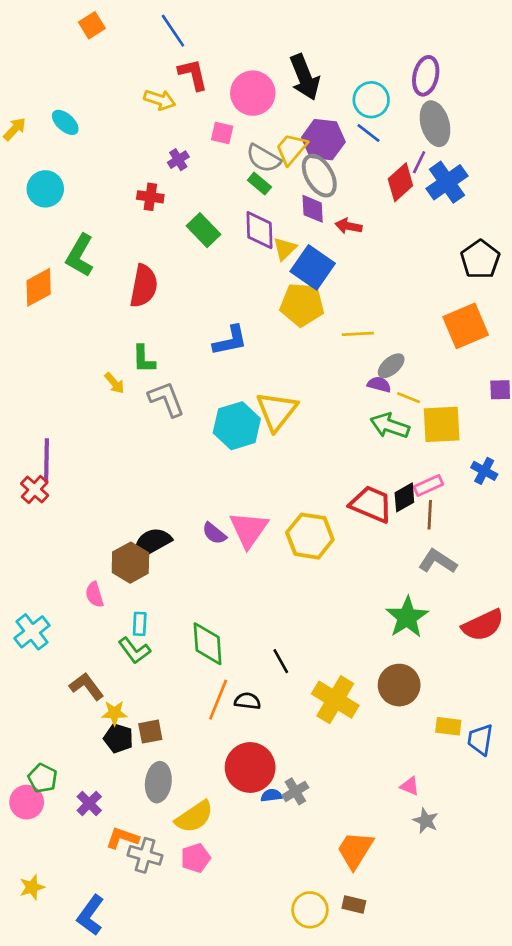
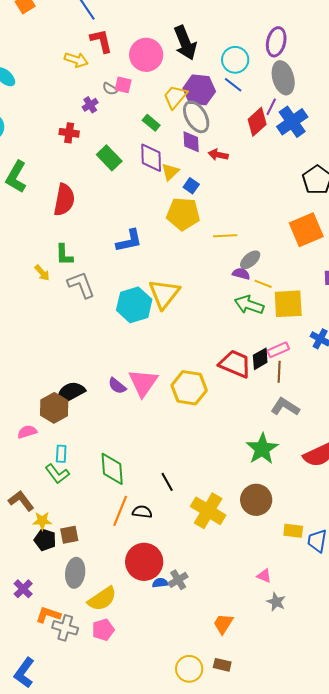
gray semicircle: (263, 158) -> (110, 89), moved, size x0.6
blue square: (313, 267) -> (191, 186), size x0.5
pink semicircle: (94, 595) -> (27, 432), turned 90
orange trapezoid: (355, 850) -> (223, 624), size x0.7

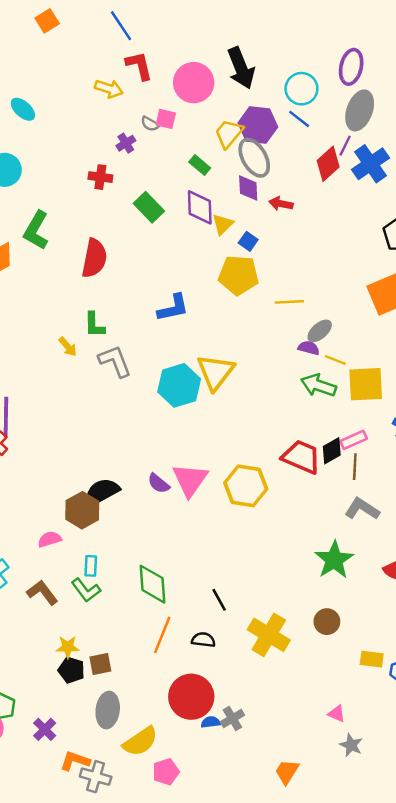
gray ellipse: (283, 78) -> (360, 110), turned 36
brown circle: (256, 500) -> (327, 622), size x0.7
brown L-shape: (21, 501) -> (42, 593), moved
black semicircle: (142, 512) -> (203, 640), moved
pink pentagon: (103, 630) -> (166, 772), moved

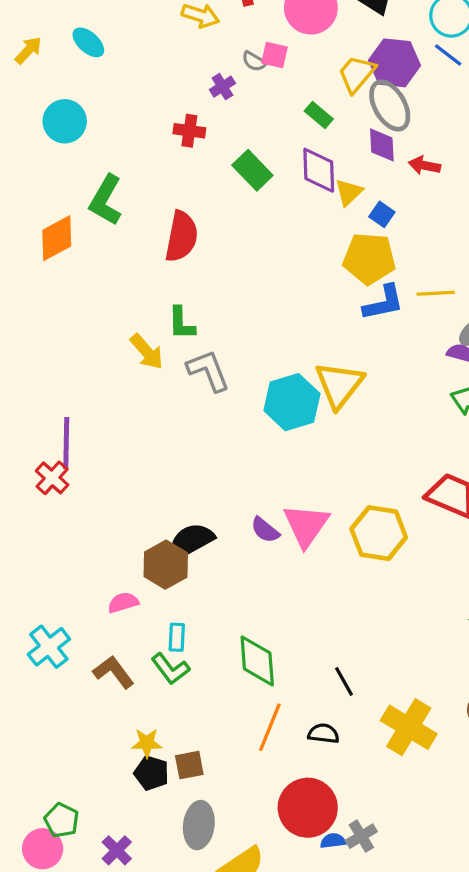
blue L-shape: (173, 308) -> (383, 303), moved
yellow arrow: (68, 347) -> (147, 352), size x1.4

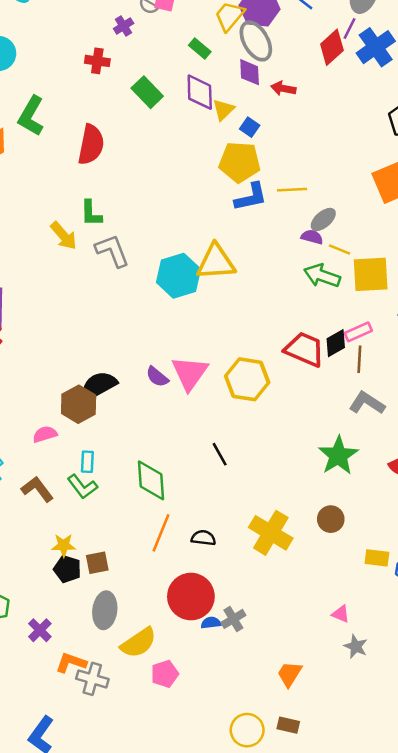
yellow triangle: (339, 385) -> (216, 262), turned 48
black line: (344, 681) -> (220, 454), moved

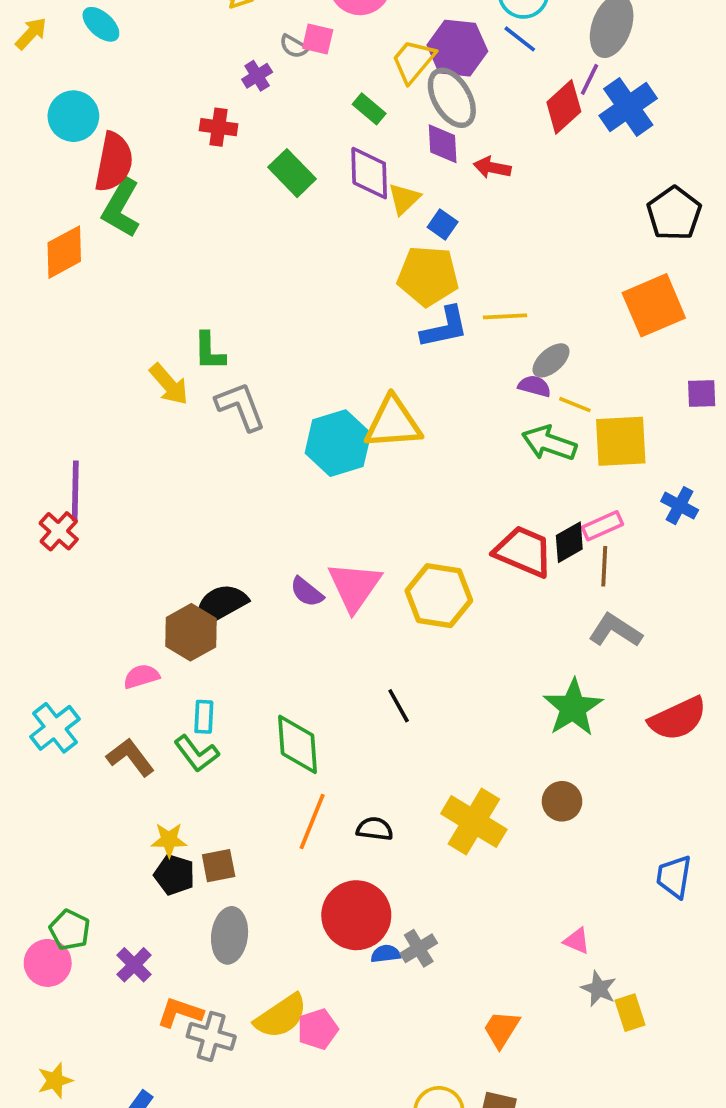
red semicircle: (91, 145) -> (114, 162), moved
yellow rectangle: (377, 558) -> (630, 1013), moved, turned 65
yellow semicircle: (138, 643) -> (281, 1016), moved

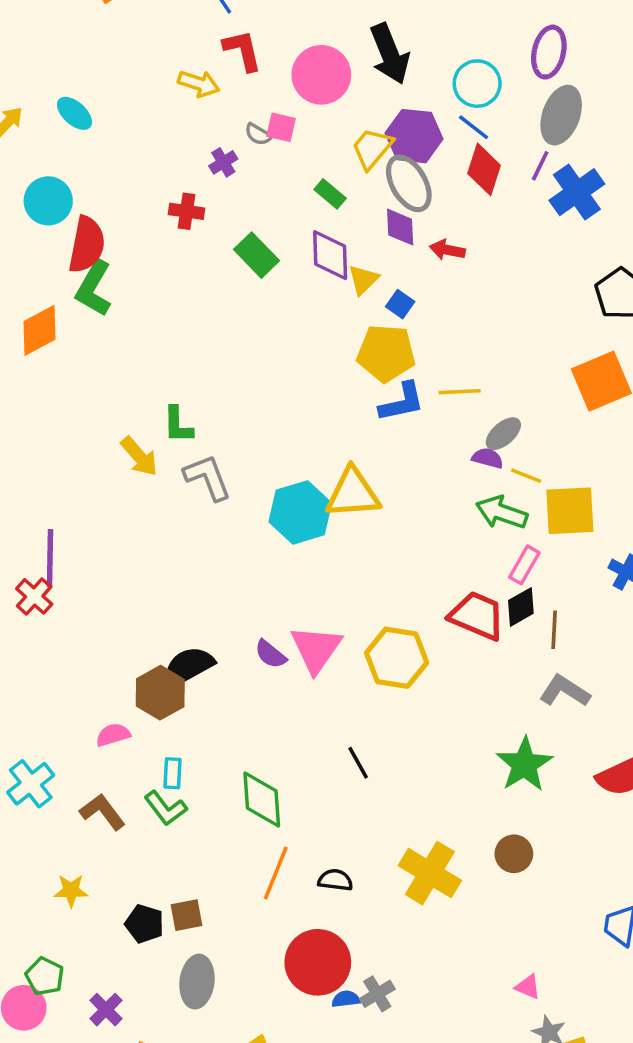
red diamond: (564, 107) -> (484, 169), moved, turned -30
pink rectangle: (602, 526) -> (524, 565), moved, turned -36
yellow star: (169, 840) -> (71, 891), moved

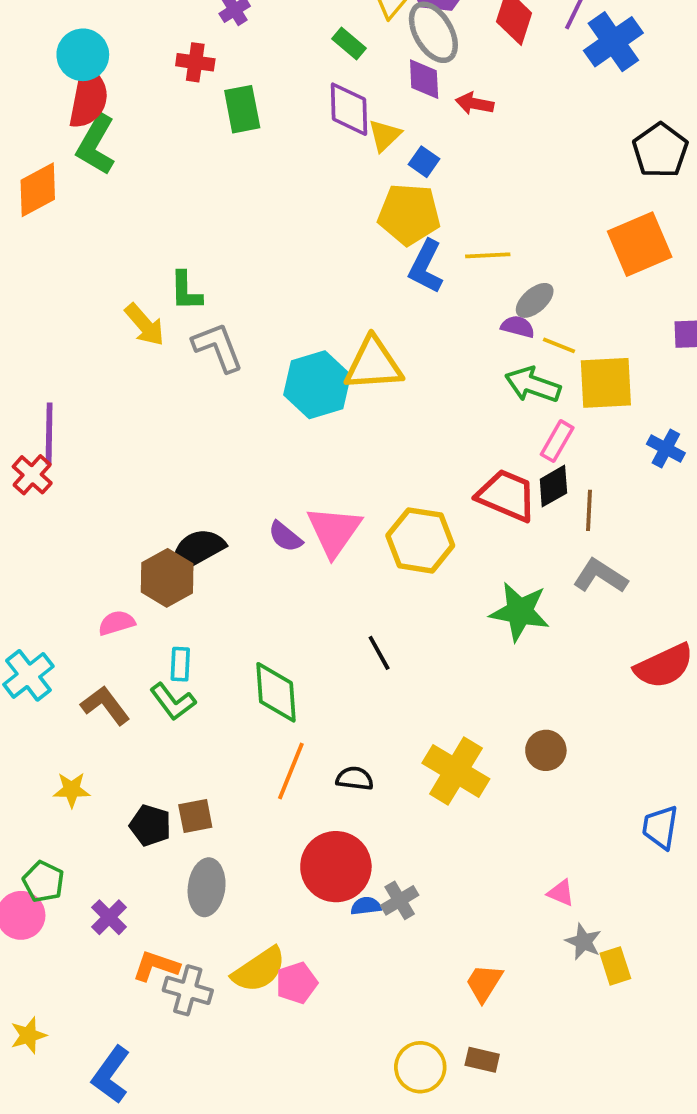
cyan circle: (48, 201) -> (83, 55), moved
green rectangle: (257, 255) -> (242, 109), moved, turned 33
blue L-shape: (402, 402) -> (426, 267), turned 129
green star: (524, 765) -> (520, 612), moved, turned -30

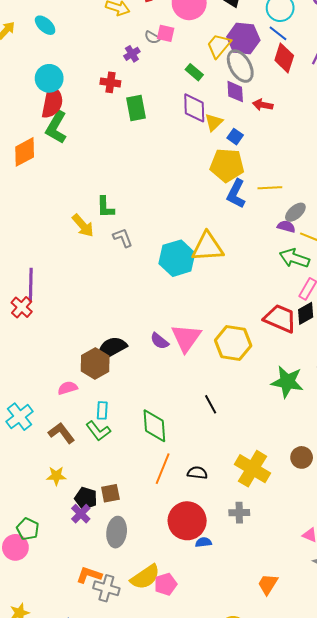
gray L-shape: (218, 347) -> (123, 238), size x0.7
yellow star: (72, 790) -> (56, 476), moved
gray cross: (400, 900) -> (239, 513), moved, turned 30
purple cross: (109, 917) -> (81, 514), moved

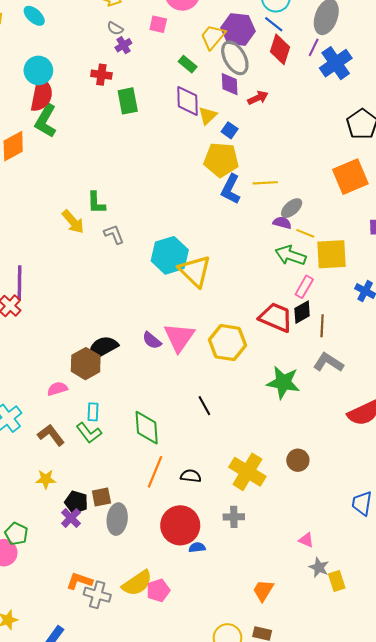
gray semicircle: (152, 37) -> (115, 28), moved
red arrow: (263, 105) -> (258, 98), turned 144
yellow triangle: (208, 247) -> (195, 271), moved, turned 48
gray ellipse: (117, 532) -> (117, 519), moved

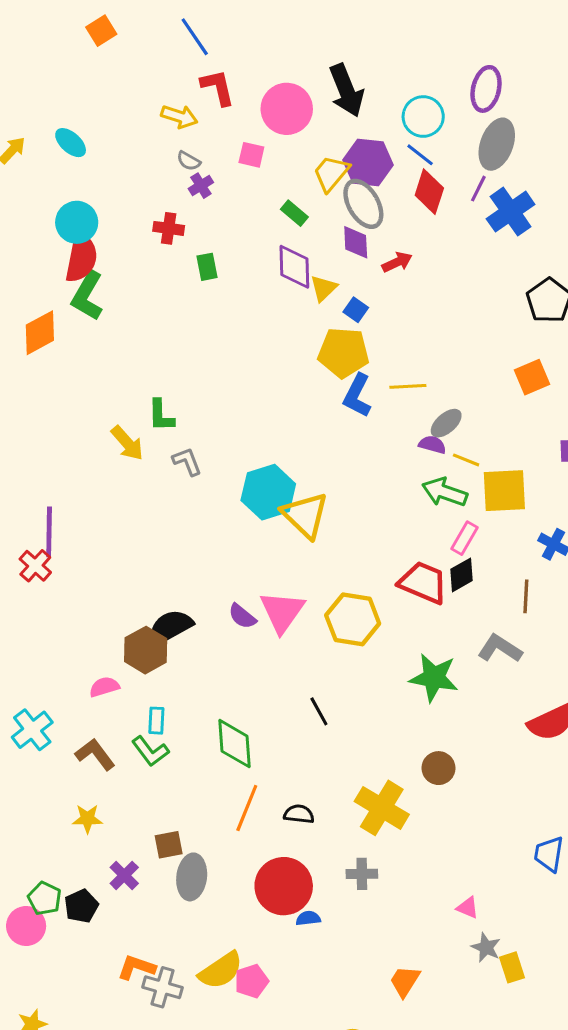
green rectangle: (128, 101) -> (207, 267), size x0.7
orange square: (350, 177) -> (532, 377), size x0.7
brown line: (322, 326) -> (526, 596), moved
brown circle: (298, 460) -> (438, 768), moved
black pentagon: (76, 502) -> (81, 906), moved, turned 30

